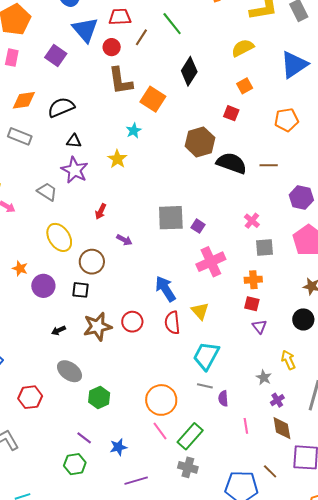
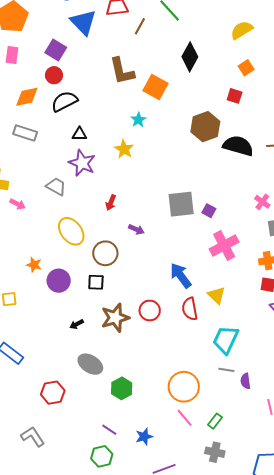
red circle: (112, 47) -> (54, 75), moved
green rectangle: (190, 436) -> (215, 421), size x0.6

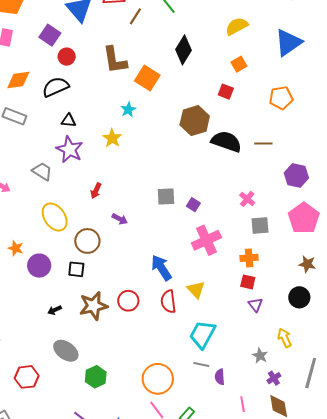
red circle: (54, 75) -> (67, 57), moved
gray square: (181, 204) -> (166, 196), size x0.7

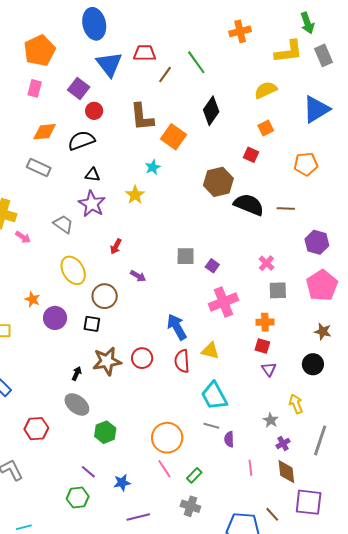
yellow triangle: (196, 290) -> (210, 351), turned -36
black arrow: (55, 310) -> (77, 373), moved, turned 136
cyan trapezoid: (202, 334) -> (214, 396), turned -60

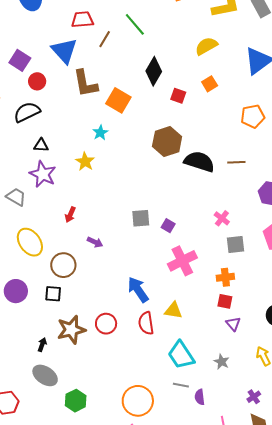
blue triangle: (109, 64) -> (64, 51), moved
red square: (251, 155) -> (178, 96), moved
gray star: (271, 420) -> (222, 362), moved

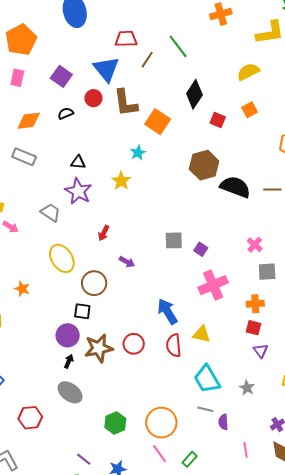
red circle: (37, 81) -> (93, 98), moved
black semicircle: (27, 112) -> (66, 113), moved, size x0.6
purple circle: (16, 291) -> (68, 335), moved
green hexagon: (76, 401) -> (115, 423), moved

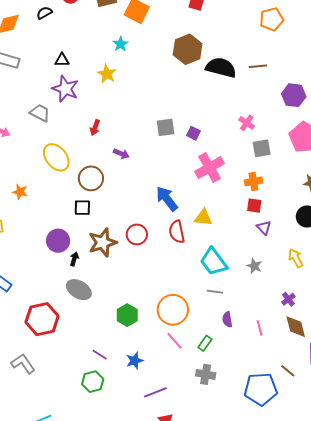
purple circle: (68, 335) -> (58, 241), moved
red hexagon: (30, 418) -> (42, 319), size x1.4
purple semicircle: (223, 422) -> (227, 319), moved

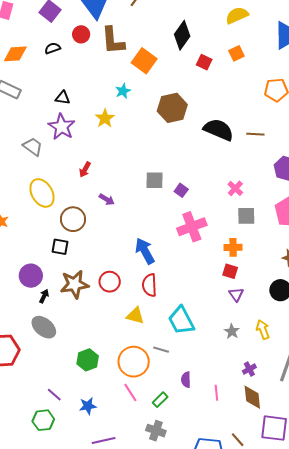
brown hexagon: (188, 49) -> (172, 108), moved
yellow triangle: (203, 218) -> (135, 316), moved
gray star: (254, 266) -> (232, 331), moved
gray line: (215, 292) -> (161, 350), moved

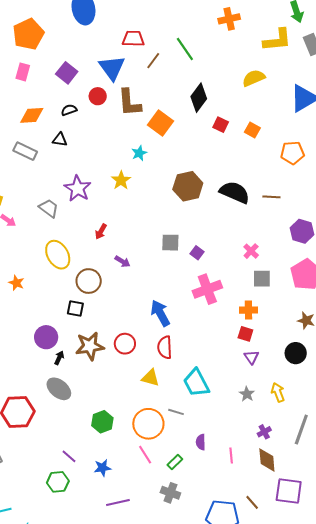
orange square: (236, 53) -> (252, 130), moved, turned -35
black triangle: (63, 98) -> (60, 140), moved
brown hexagon: (172, 108) -> (188, 186), moved

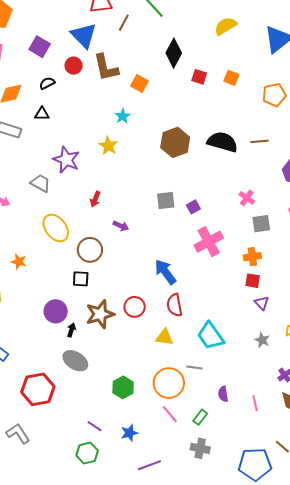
orange square: (161, 123) -> (140, 83), size x0.7
purple square: (197, 253) -> (193, 207), turned 32

